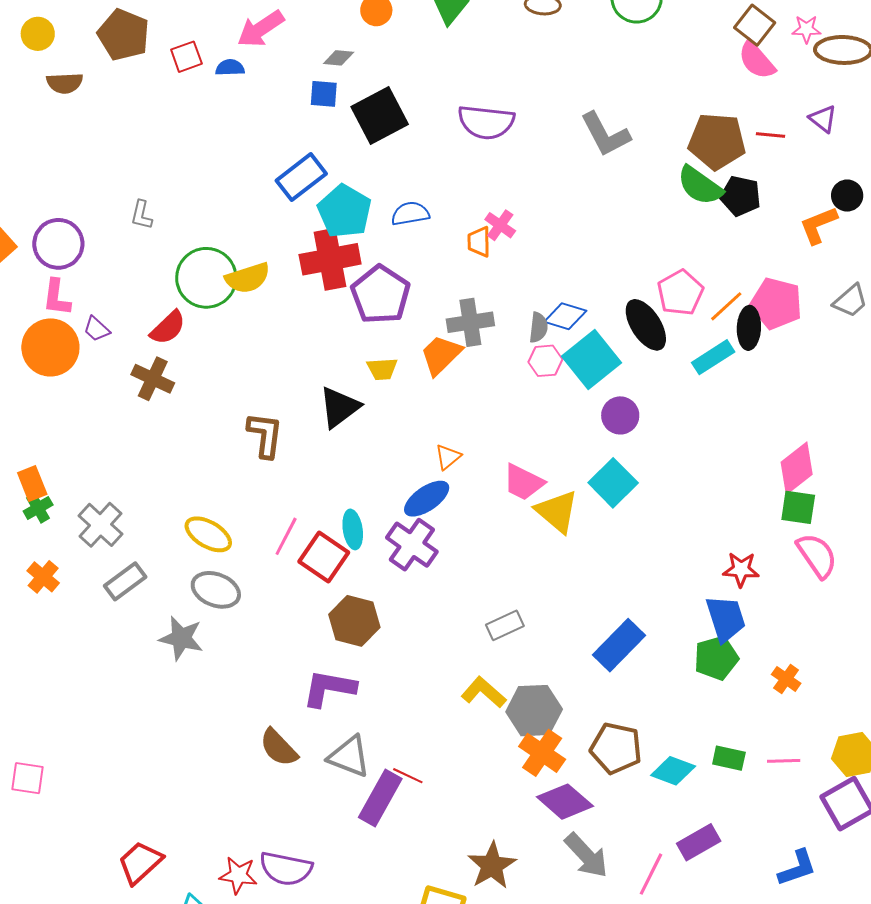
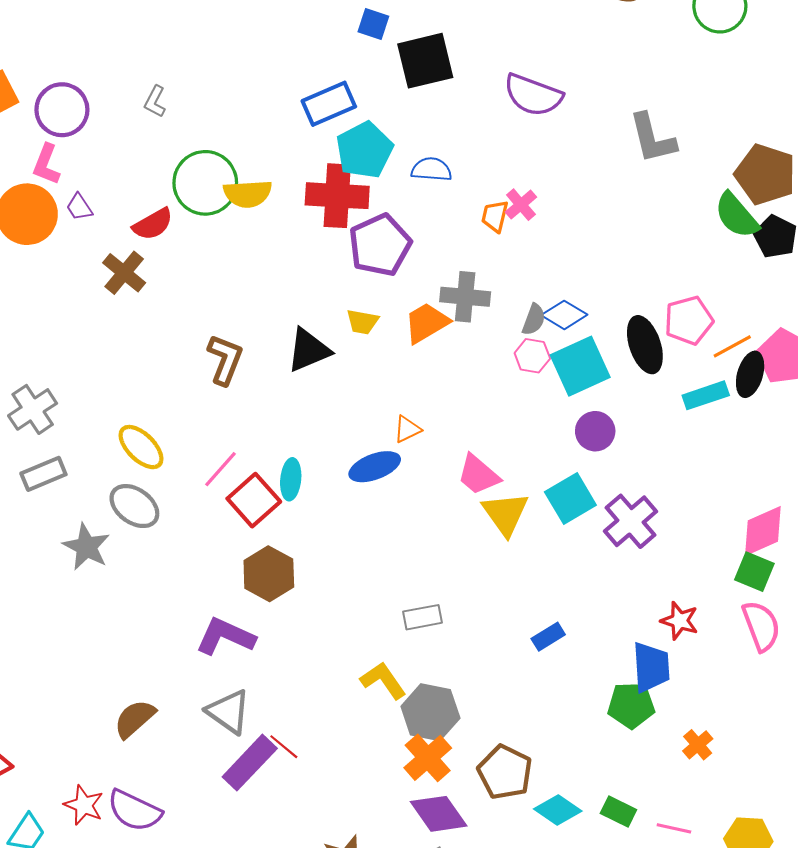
purple cross: (412, 545) -> (630, 521), moved
blue rectangle: (619, 645) -> (548, 637), moved, size x0.6
brown semicircle: (279, 748) -> (135, 719), moved, turned 78

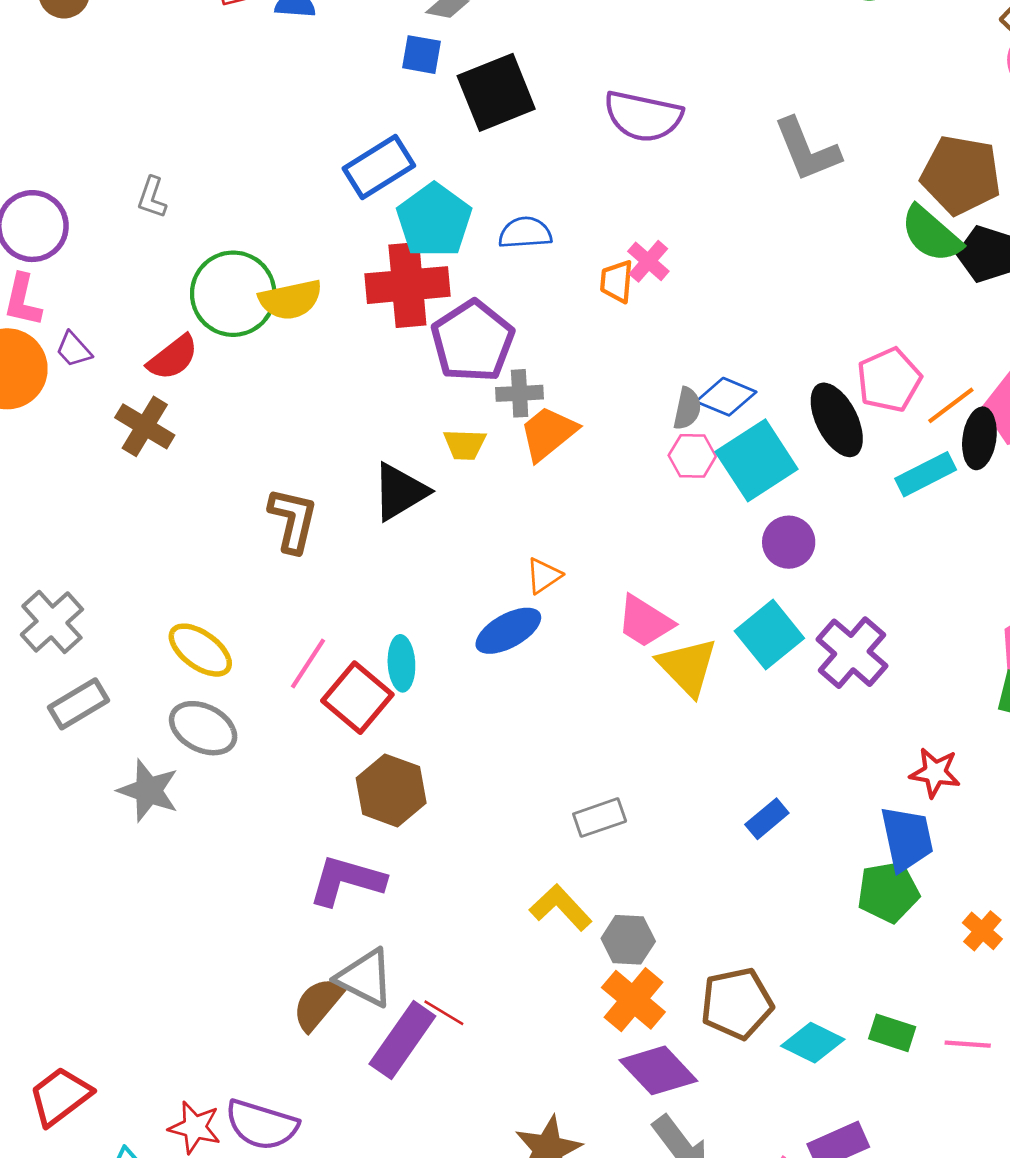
gray cross: (465, 297) -> (520, 393), moved, size x0.7
gray hexagon: (430, 712) -> (628, 940), size x0.7
brown semicircle: (135, 719) -> (318, 1004), moved
brown pentagon: (505, 772) -> (737, 1003), turned -30

